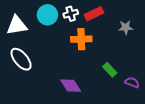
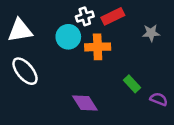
cyan circle: (47, 15) -> (68, 37), moved

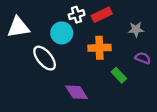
orange cross: (98, 47) -> (99, 48), moved
white ellipse: (25, 71) -> (45, 58), moved
purple semicircle: (159, 99) -> (143, 58), moved

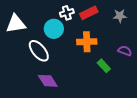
gray star: (136, 29) -> (120, 16), moved
purple diamond: (77, 92) -> (48, 81), moved

